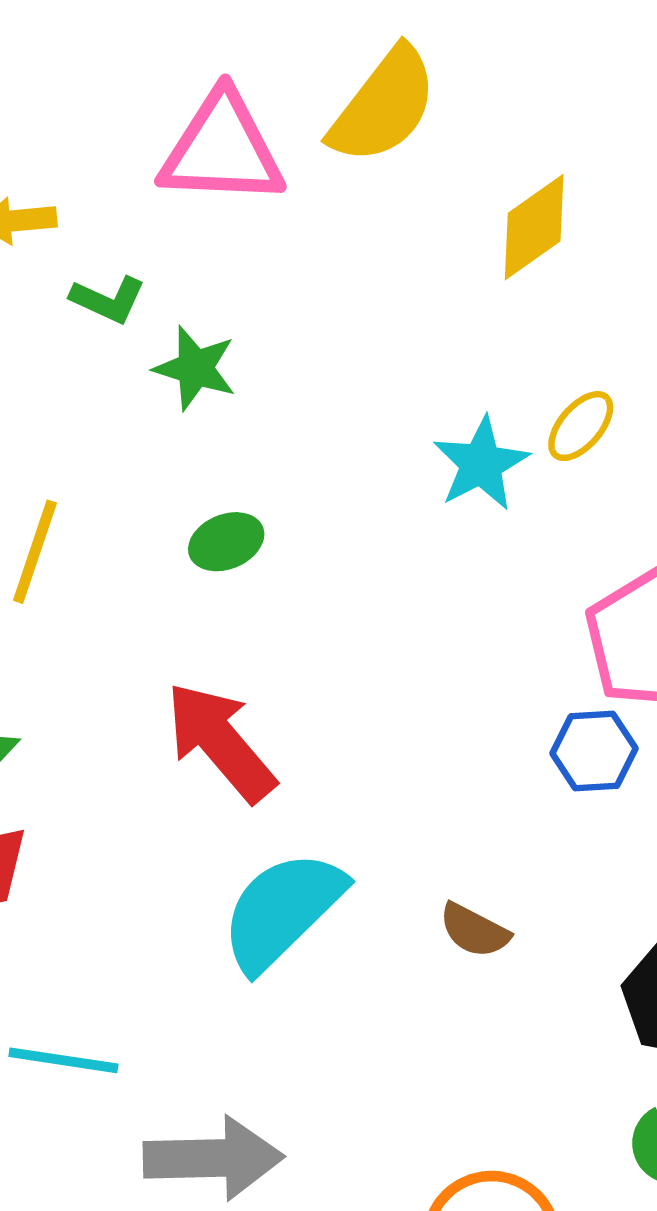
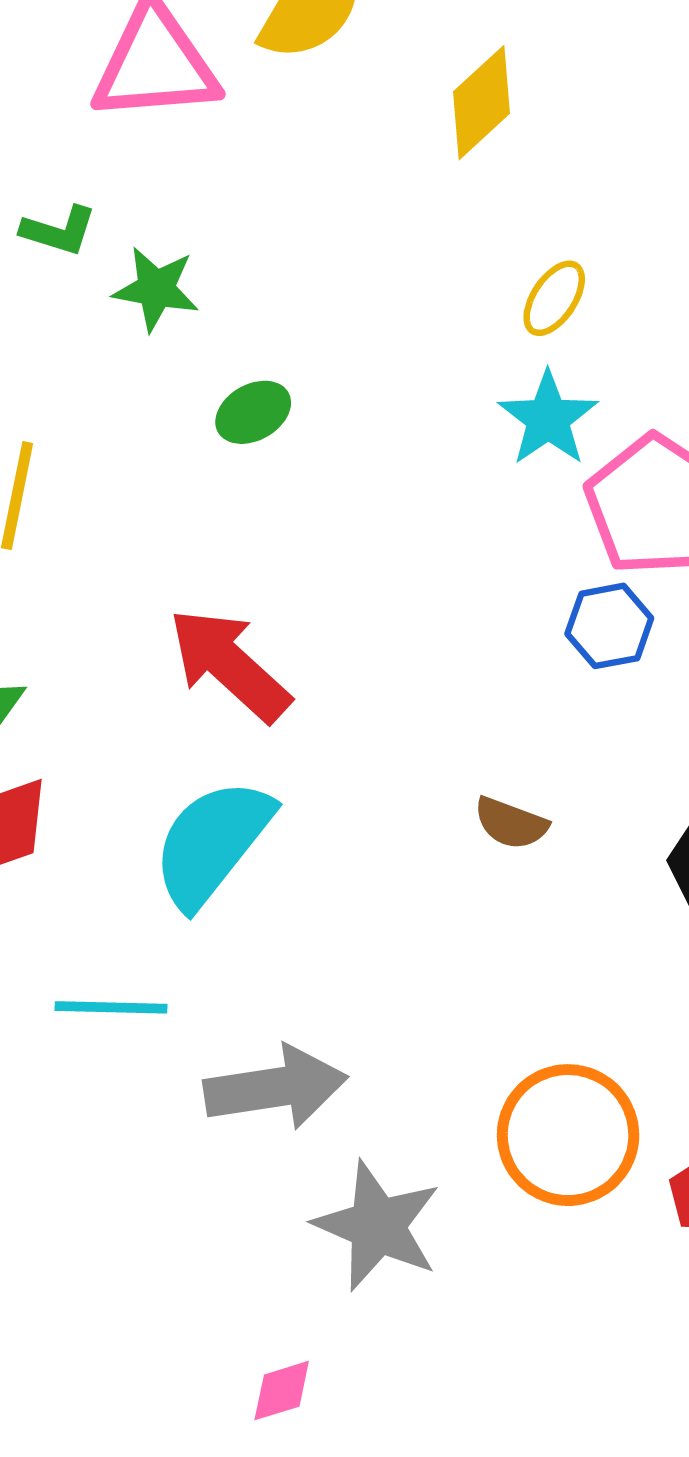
cyan star: (481, 464) -> (548, 419), moved
green ellipse: (226, 542) -> (253, 412), moved
cyan semicircle: (282, 910) -> (212, 843), moved

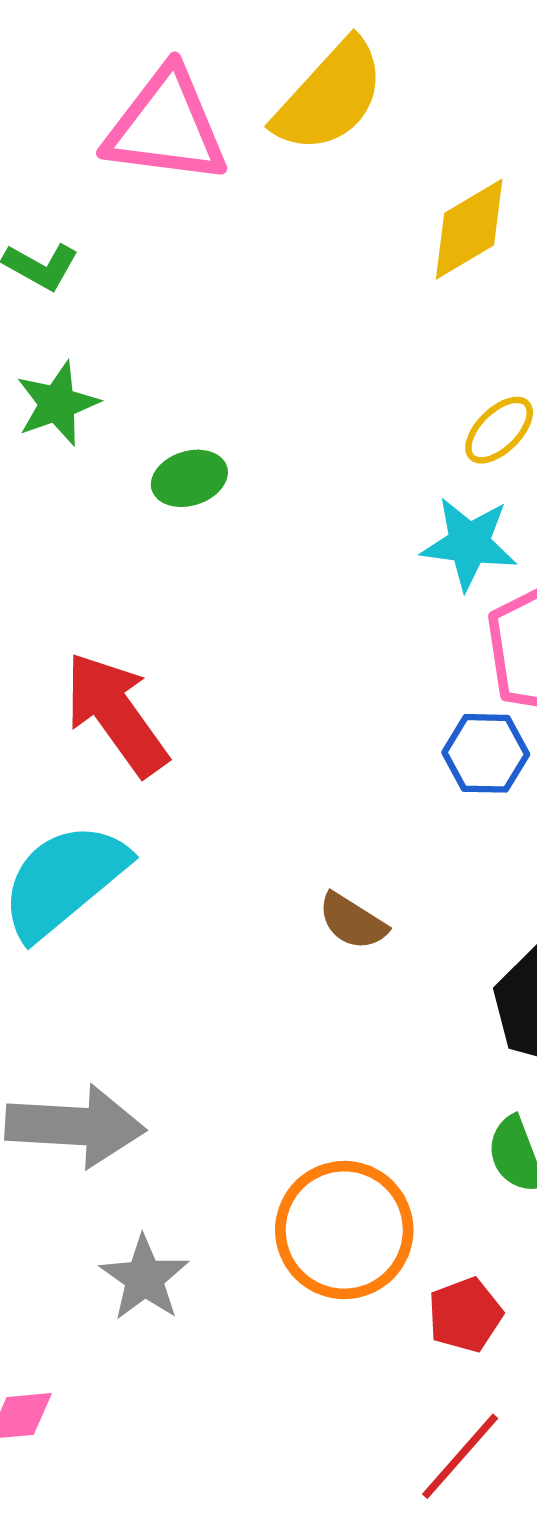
green star: (156, 289) -> (57, 404), moved, turned 30
cyan star: (548, 419) -> (469, 543), turned 30
gray star: (377, 1226) -> (144, 1278), size x0.7

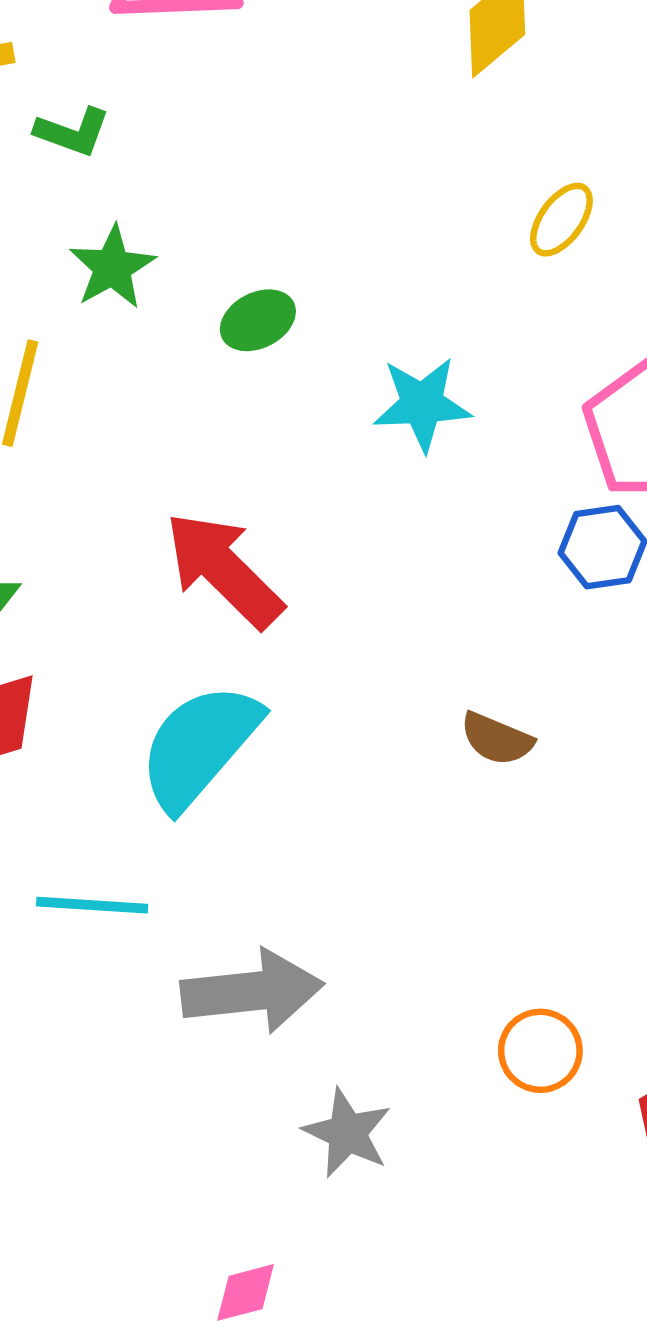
cyan star: (469, 543) -> (422, 404), moved
orange circle: (344, 1230) -> (540, 1051), size x0.6

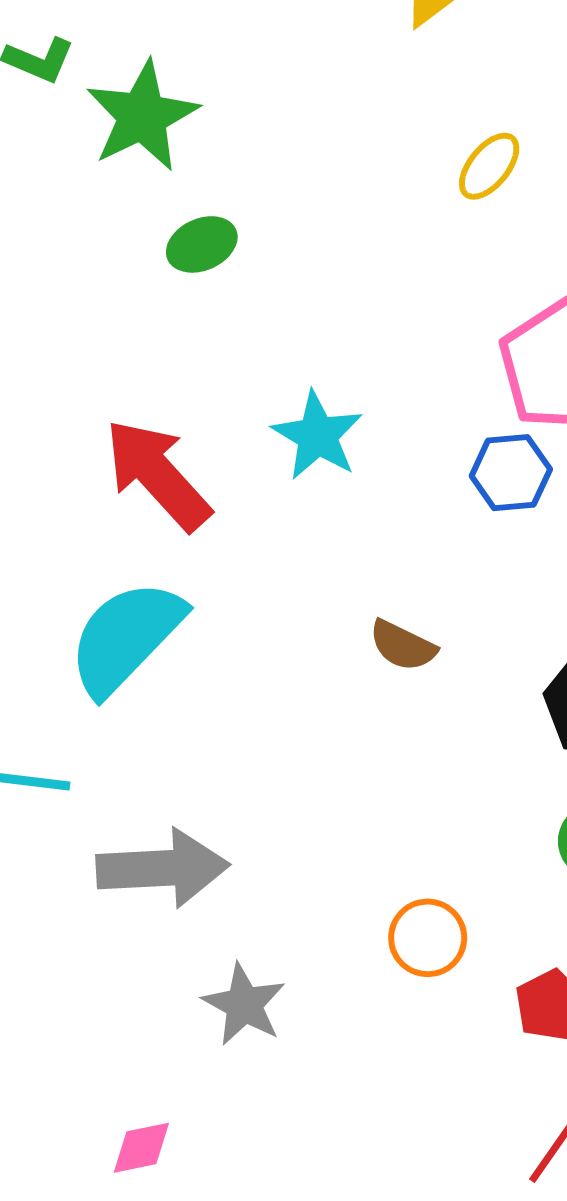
green star: (112, 267) -> (142, 116), moved, size x1.4
cyan star: (422, 404) -> (317, 436), moved, turned 30

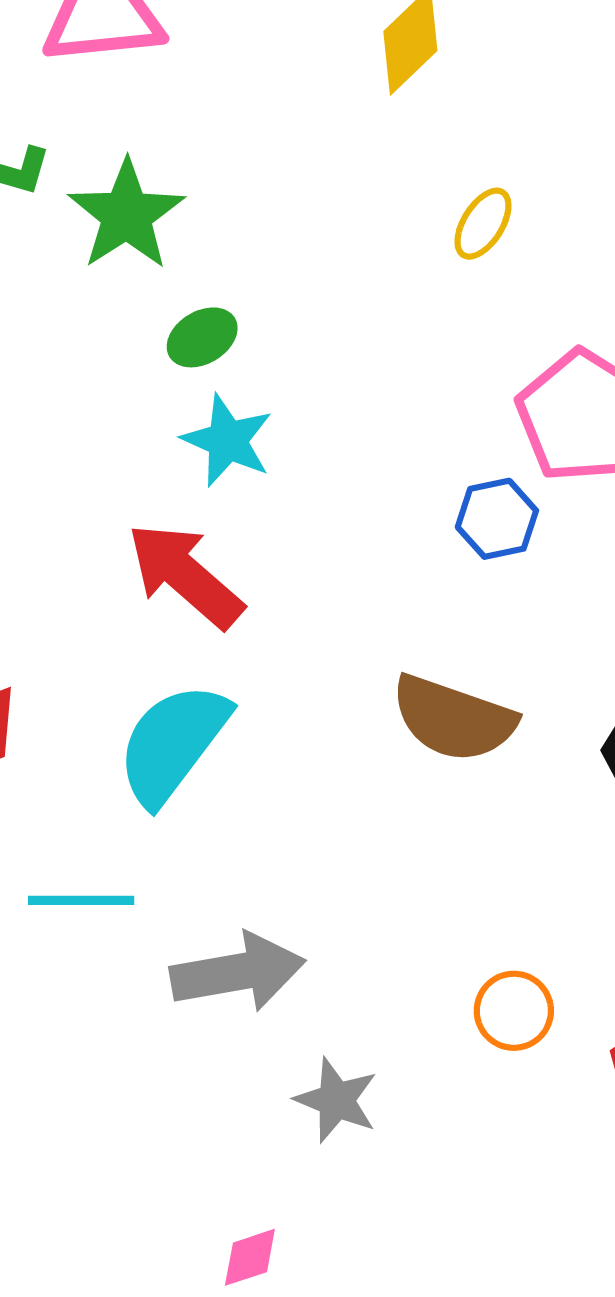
cyan star: (317, 436) -> (227, 441), moved
blue hexagon: (511, 473) -> (497, 519), moved
brown semicircle: (403, 646) -> (453, 719), size x1.8

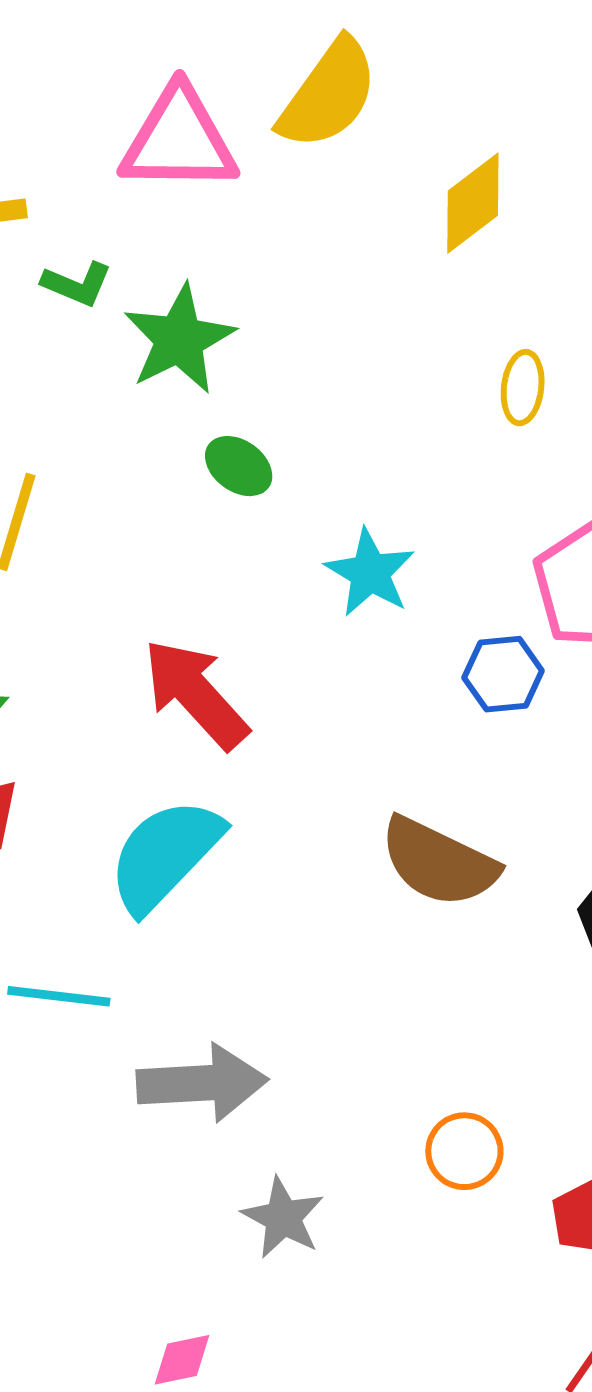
yellow ellipse: (483, 224) -> (523, 388), turned -32
green ellipse: (202, 337) -> (239, 466), turned 60
cyan star: (227, 441) -> (370, 573), moved

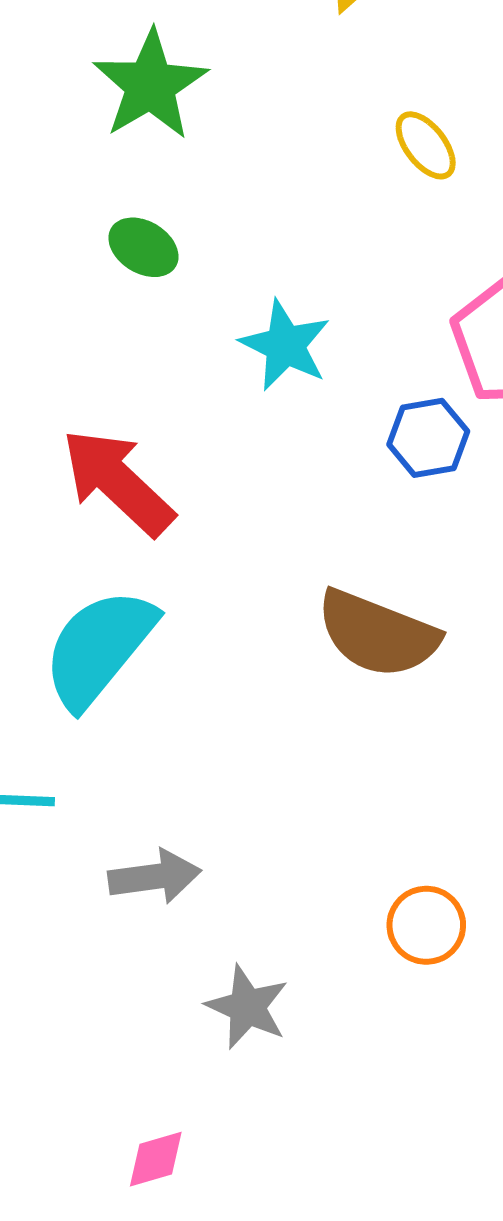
green star: (179, 339) -> (150, 85), moved
yellow ellipse: (523, 388) -> (426, 145), turned -40
gray arrow: (202, 1083) -> (155, 877), size x0.7

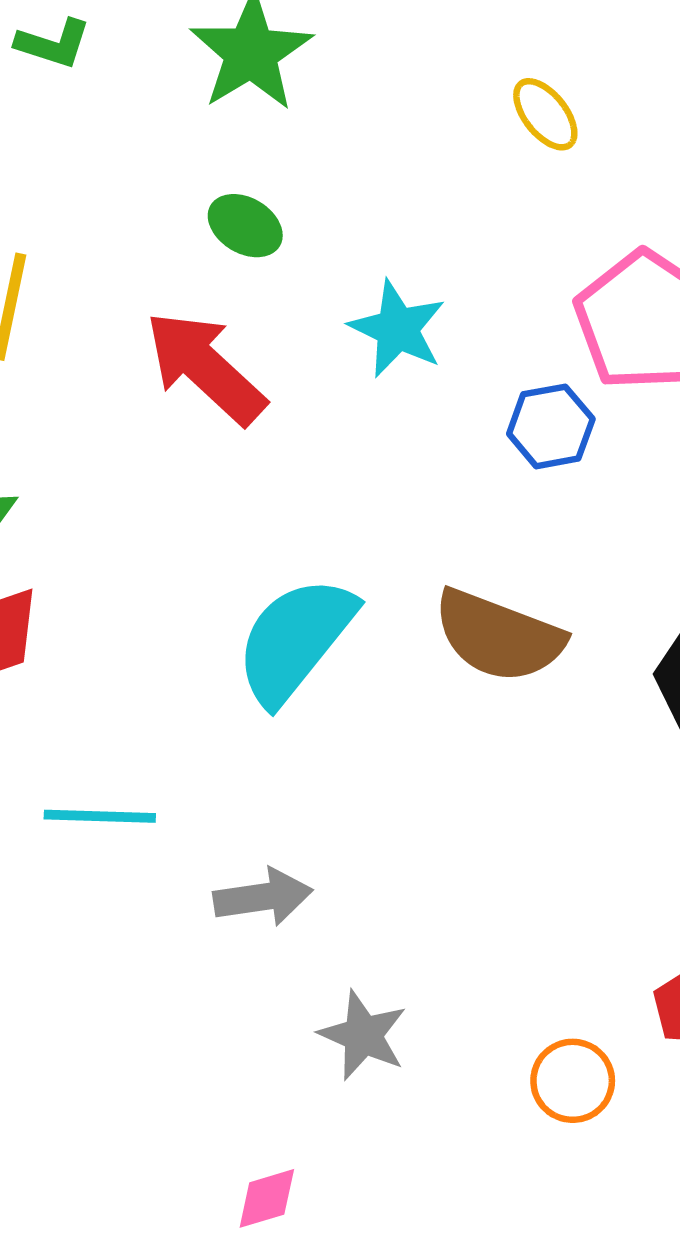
red arrow: (118, 482) -> (205, 367), moved
cyan semicircle: (99, 648) -> (295, 640), moved
orange circle: (426, 925) -> (573, 1081), moved

